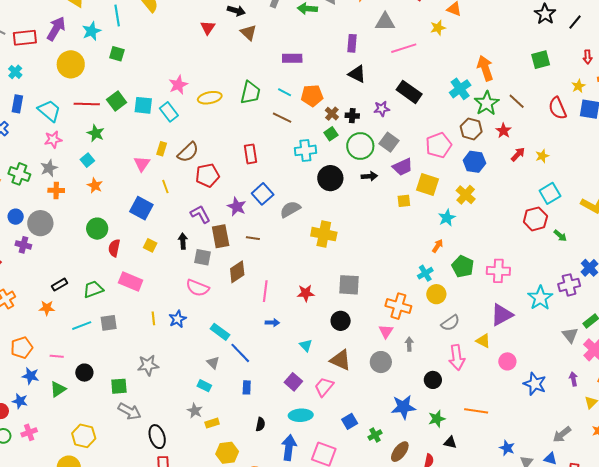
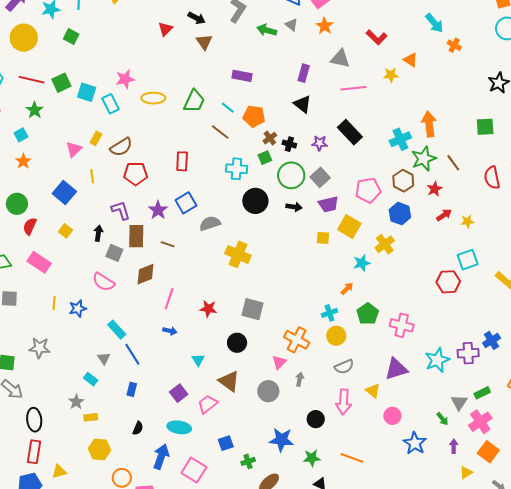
green arrow: (560, 236) -> (442, 419), moved

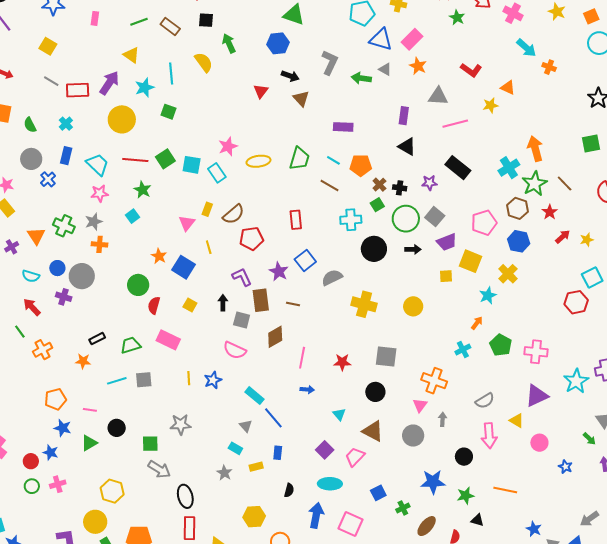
orange star: (23, 161) -> (159, 256), moved
yellow circle: (336, 336) -> (413, 306), moved
yellow rectangle: (91, 417) -> (256, 467), moved
blue star: (415, 443) -> (565, 467), size x0.6

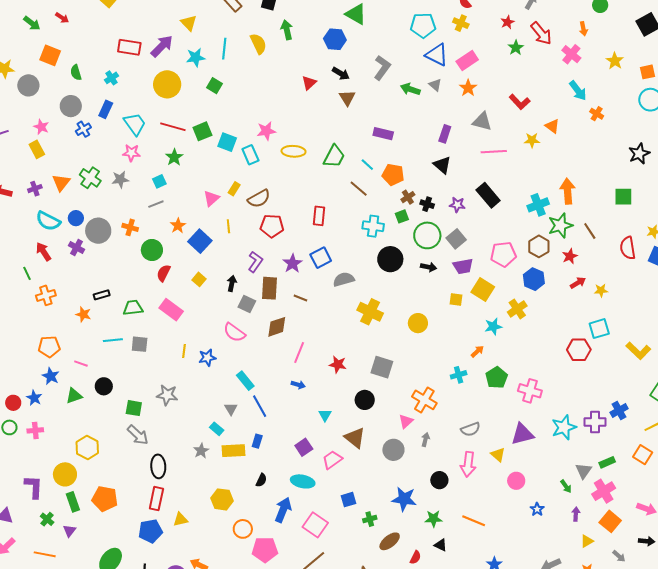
gray line: (51, 81) -> (156, 204), moved, turned -63
orange cross: (100, 244) -> (130, 227), moved
cyan semicircle: (31, 276) -> (48, 221), size x1.4
purple L-shape: (242, 277) -> (255, 262), turned 50
yellow rectangle: (256, 467) -> (234, 451), size x1.6

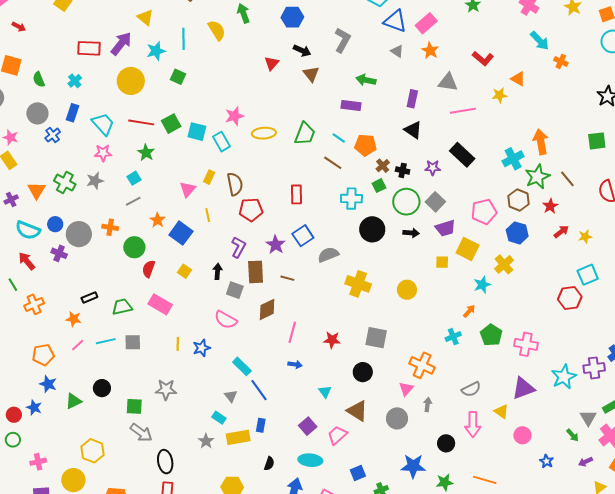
green arrow: (410, 89) -> (366, 80), moved
brown semicircle: (259, 199) -> (235, 184), turned -65
pink line: (81, 364) -> (78, 345), moved, turned -56
pink cross: (35, 430) -> (38, 462), moved
purple arrow: (576, 514) -> (585, 462), turned -112

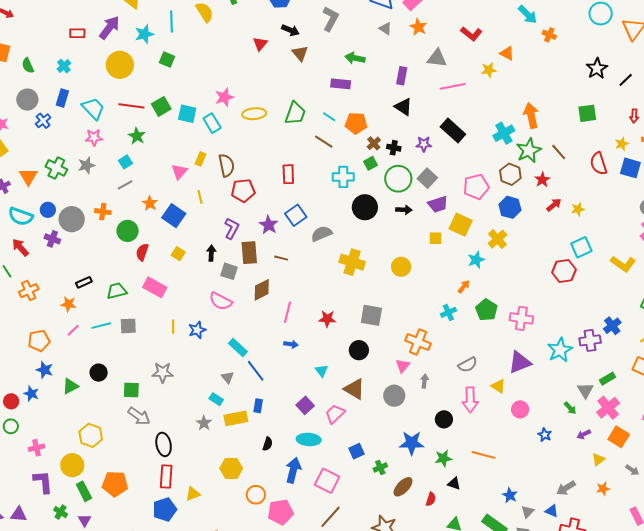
red rectangle: (89, 48) -> (77, 33), size x0.7

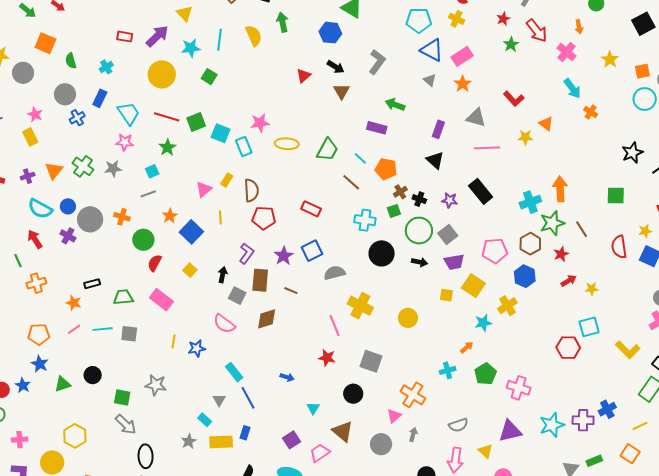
red rectangle: (288, 174) -> (311, 209), turned -72
pink line: (287, 312) -> (335, 326), moved, turned -45

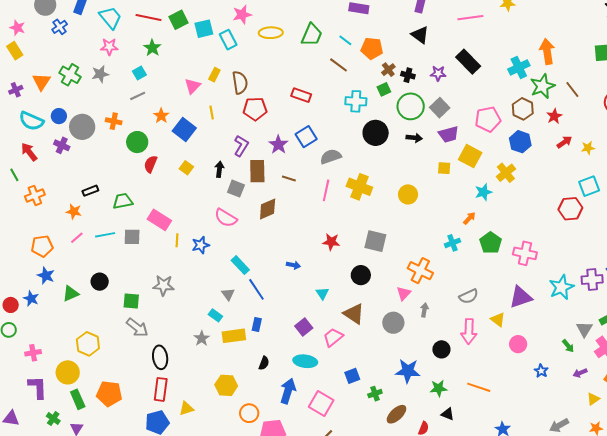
cyan square: (221, 133) -> (204, 29), turned -30
pink rectangle: (161, 300) -> (159, 220), moved
pink line: (335, 326) -> (326, 190), moved, turned 40

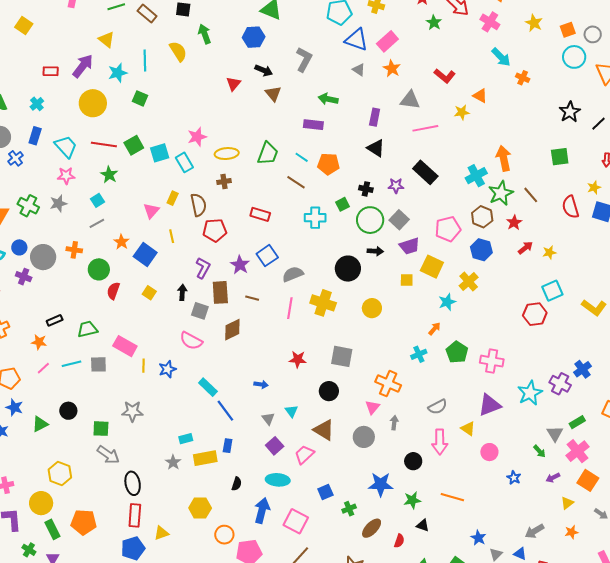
brown cross: (388, 70) -> (224, 181), moved, turned 32
black circle: (376, 133) -> (348, 269), moved
purple cross: (592, 280) -> (560, 384), turned 35
gray triangle: (228, 294) -> (268, 419), moved
cyan rectangle: (215, 315) -> (186, 439), turned -48

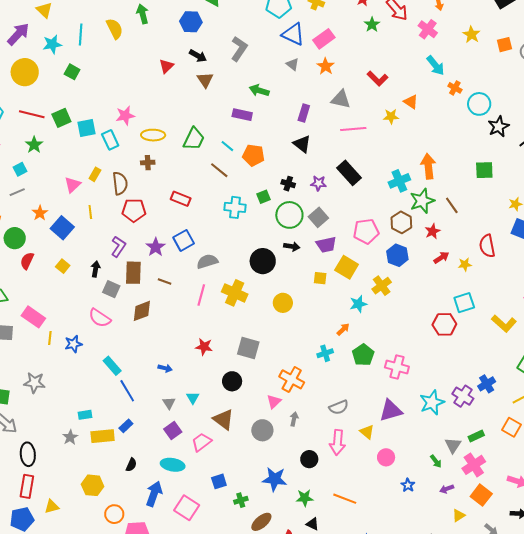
cyan circle: (574, 57) -> (479, 104), moved
red semicircle: (570, 207) -> (487, 246), moved
blue rectangle: (228, 446) -> (126, 426), turned 32

